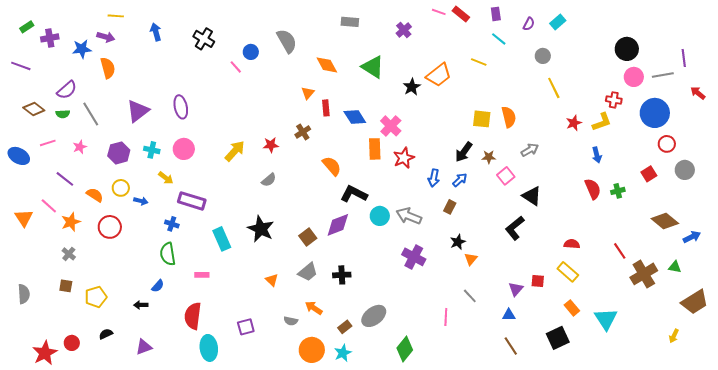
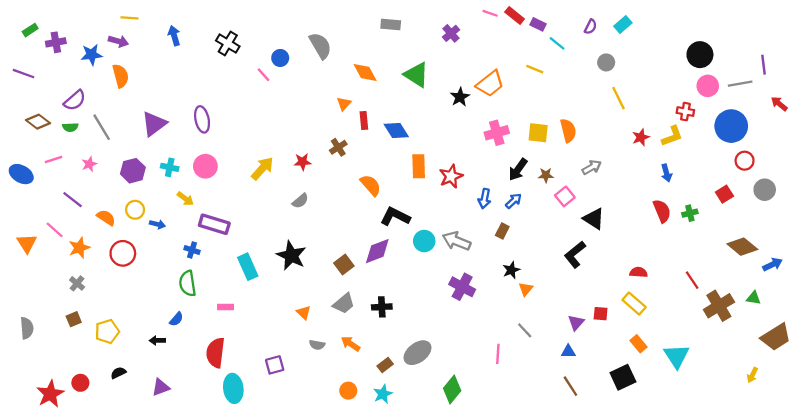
purple rectangle: (496, 14) -> (538, 24), moved, turned -56
pink cross: (391, 126) -> (497, 133), moved, turned 30
brown square: (66, 286) -> (74, 319), turned -32
gray semicircle: (291, 321) -> (317, 345), moved
orange circle: (312, 350) -> (348, 391), size x0.6

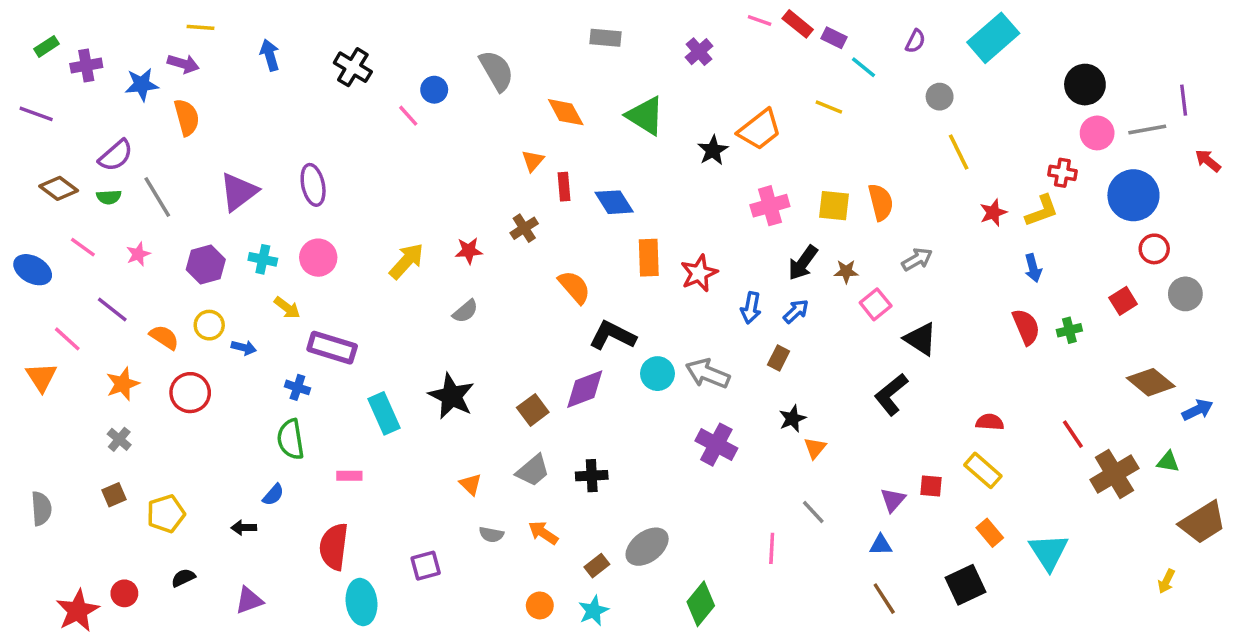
cyan rectangle: (623, 24) -> (993, 38), moved, size x1.8
pink line: (54, 160) -> (83, 247), turned 54
pink line: (55, 230) -> (67, 339), moved

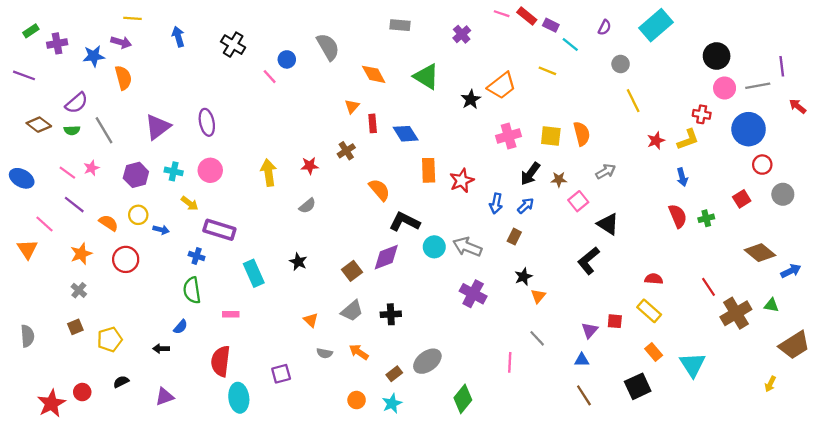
pink line: (83, 247) -> (67, 173), moved
yellow arrow: (407, 261) -> (269, 173), turned -50
black star: (452, 396) -> (298, 262), size x0.6

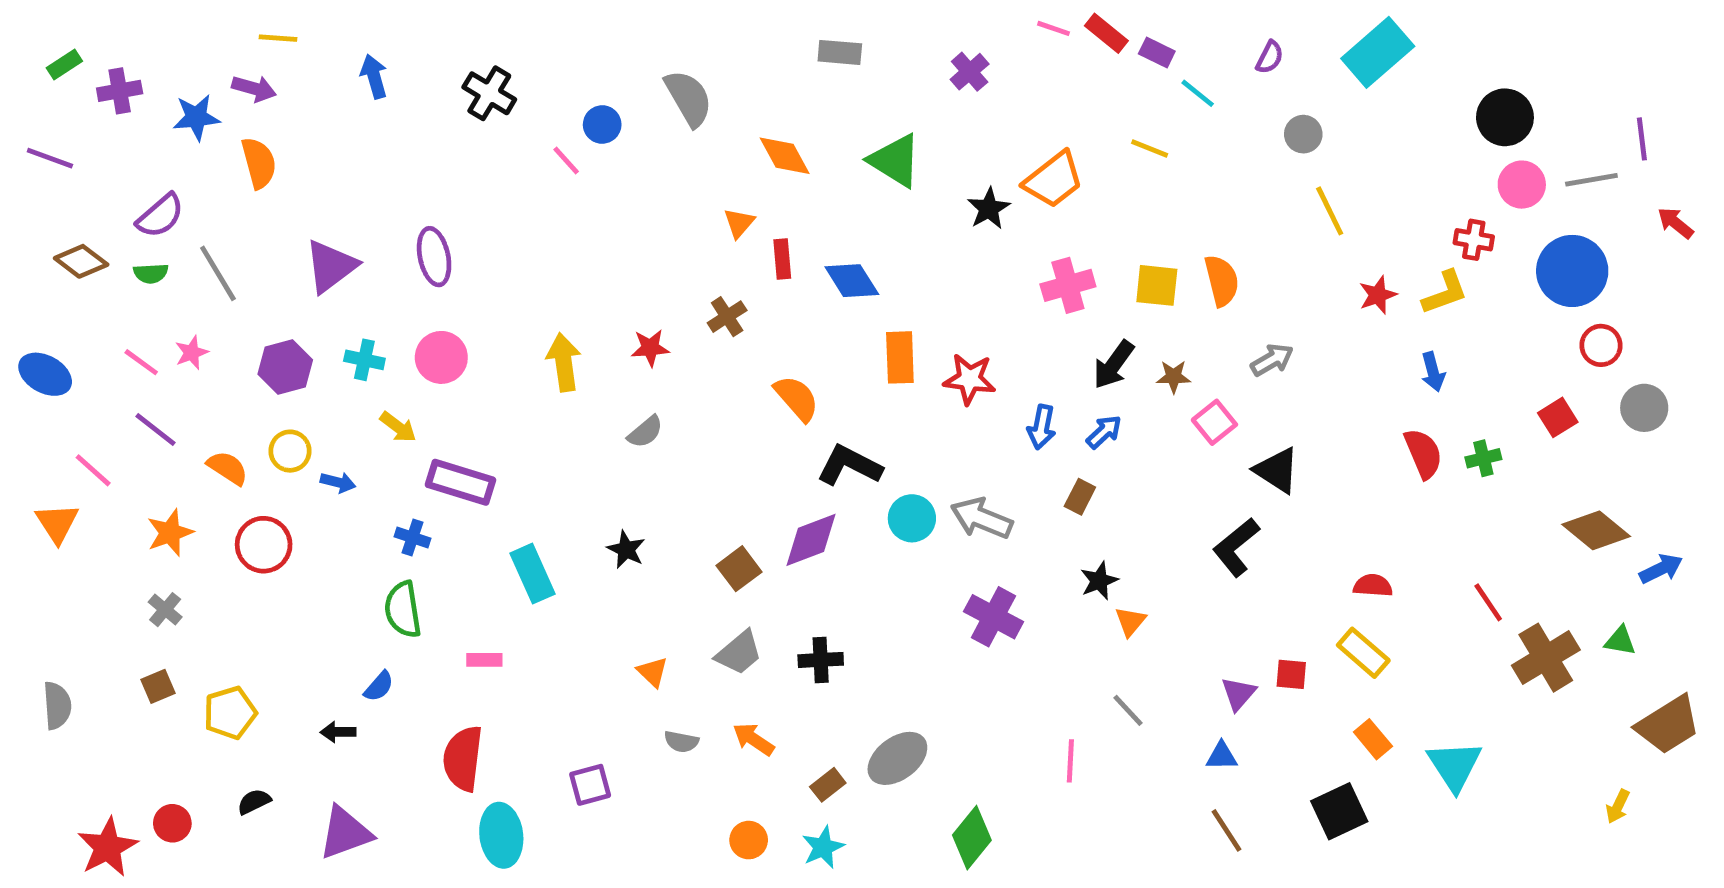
red star: (462, 181) -> (970, 379), turned 30
purple triangle: (165, 397) -> (345, 833), size x1.4

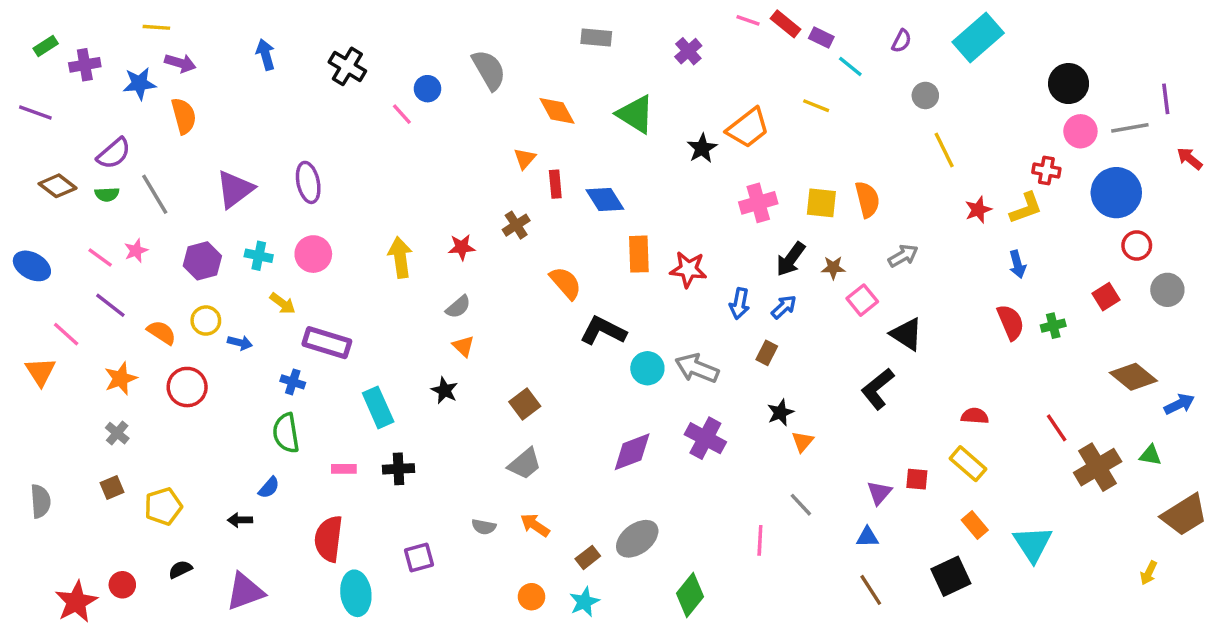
yellow line: (278, 38) -> (156, 27), moved
purple diamond: (811, 540) -> (632, 452), moved
black cross: (821, 660) -> (399, 469), moved
orange triangle: (653, 672) -> (463, 346), moved

